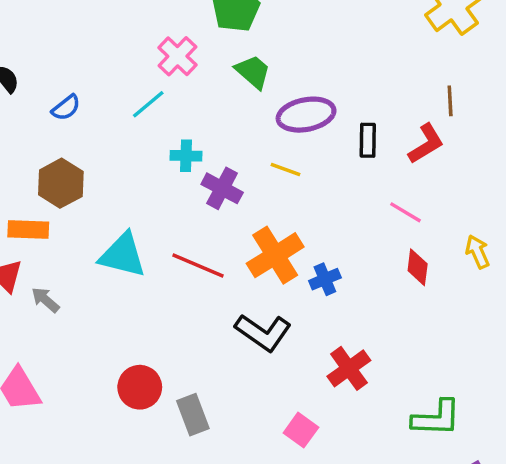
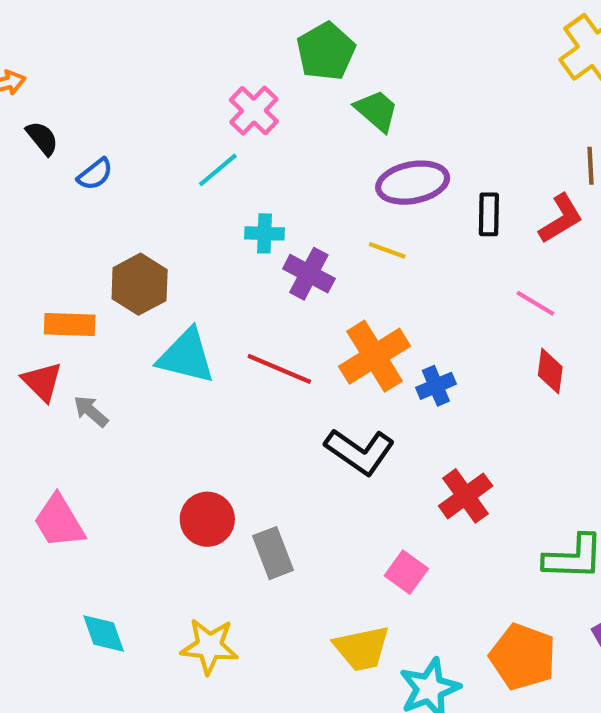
green trapezoid: (253, 72) -> (377, 111), moved
blue semicircle: (66, 108) -> (95, 174), moved
brown hexagon: (61, 183) -> (140, 284), moved

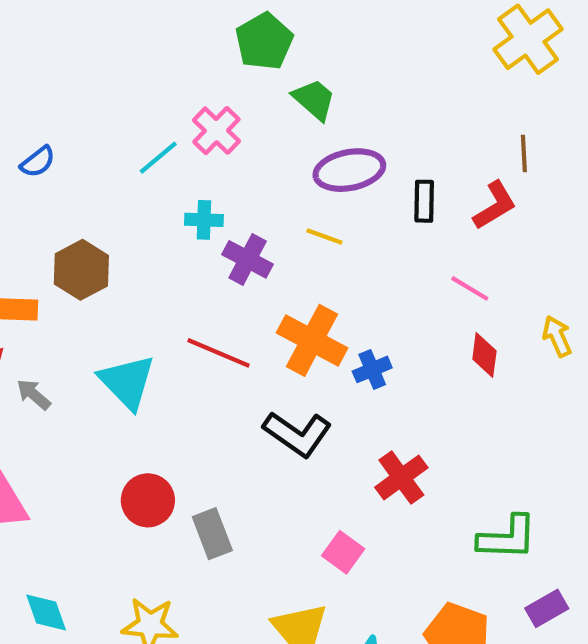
pink cross: (254, 111) -> (216, 131), moved
cyan triangle: (186, 356) -> (127, 382), moved, turned 32
orange cross: (375, 356) -> (312, 340), turned -30

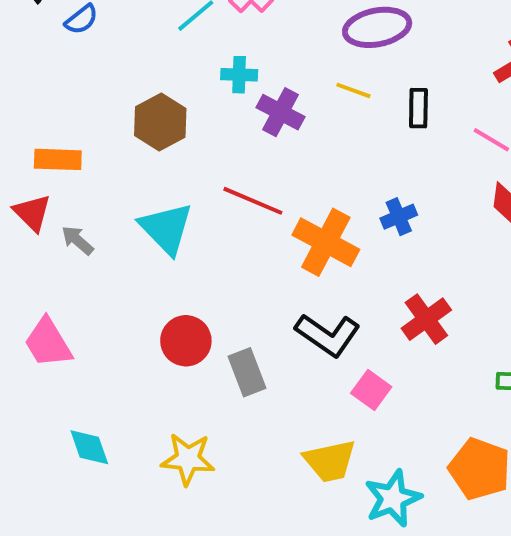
black rectangle: (424, 201) -> (418, 108), moved
brown hexagon: (81, 270) -> (160, 122), moved
orange cross: (312, 340) -> (326, 242), moved
black L-shape: (297, 434) -> (328, 335), moved

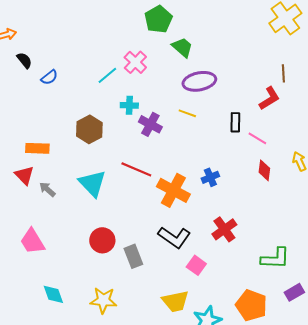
black rectangle: (418, 108) -> (235, 122), moved

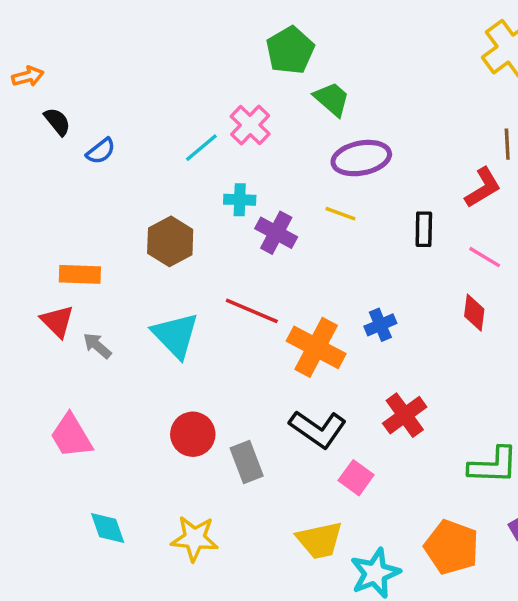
pink line: (257, 138) -> (485, 257), moved

